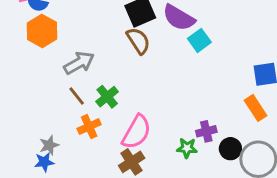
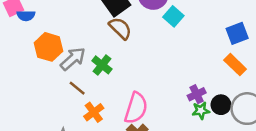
orange hexagon: (42, 31) -> (48, 47), moved
green cross: (107, 97) -> (102, 65), moved
green star: (187, 148) -> (201, 111), moved

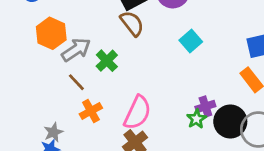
cyan square: (173, 16) -> (191, 41), moved
black circle: (221, 105) -> (230, 121), size x1.5
green star: (201, 111) -> (197, 119), moved, turned -30

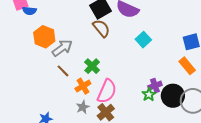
green cross: (107, 61) -> (92, 66), moved
orange cross: (91, 111) -> (83, 86), moved
gray star: (53, 132) -> (83, 107), moved

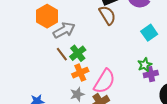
green cross: (92, 66) -> (78, 53), moved
purple cross: (155, 86) -> (151, 74), moved
green star: (149, 95) -> (145, 65), moved

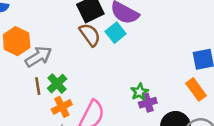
cyan square: (149, 33) -> (116, 33), moved
brown line: (62, 54) -> (38, 86), turned 32

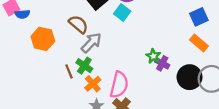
brown semicircle: (90, 35) -> (78, 24), moved
gray arrow: (38, 57) -> (91, 43), moved
purple cross: (148, 103) -> (162, 63), turned -32

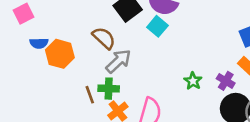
blue semicircle: (22, 14) -> (39, 43), moved
purple cross: (162, 63) -> (226, 81), moved
green cross: (84, 66) -> (109, 89), turned -35

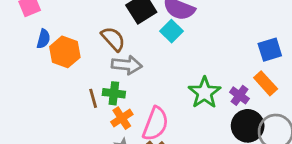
blue semicircle: (39, 43) -> (43, 39), turned -78
gray arrow: (118, 61) -> (127, 65), turned 44
green star: (193, 81) -> (205, 93), size x1.6

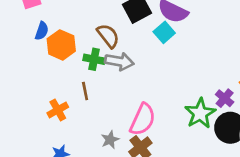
green cross: (114, 93) -> (94, 59), moved
green star: (205, 93) -> (200, 113), moved
orange cross: (122, 118) -> (58, 110), moved

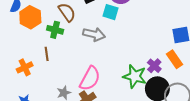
cyan square: (164, 32) -> (110, 12), turned -35
gray arrow: (119, 61) -> (94, 34), moved
green star: (200, 113) -> (135, 76), turned -30

